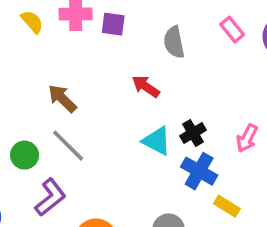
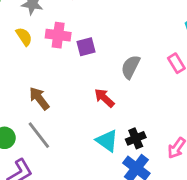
purple square: (113, 24) -> (86, 47), turned -30
gray semicircle: (174, 42) -> (131, 67), turned 30

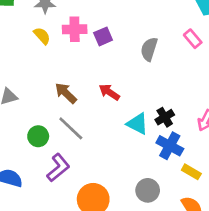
red arrow: (104, 98) -> (109, 92), moved

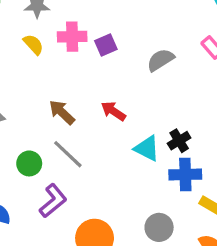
gray semicircle: (149, 49) -> (160, 60), turned 40
blue cross: (170, 146) -> (185, 174), turned -30

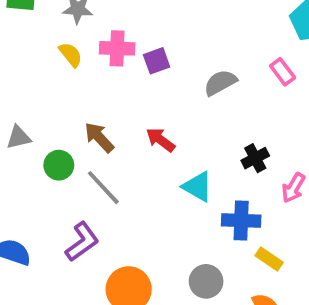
black cross: (179, 141) -> (255, 158), moved
green circle: (29, 163) -> (59, 165), moved

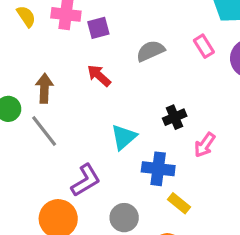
brown arrow: (99, 137) -> (44, 88), turned 40
red arrow: (160, 140) -> (99, 76), moved
cyan triangle: (197, 187) -> (124, 137), turned 44
purple L-shape: (82, 242) -> (86, 180), moved

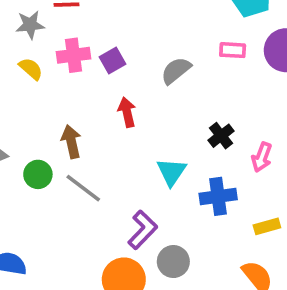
pink rectangle: (204, 46) -> (233, 50), turned -40
red arrow: (99, 76) -> (127, 112), turned 50
yellow rectangle: (179, 203) -> (267, 226), moved, turned -40
gray circle: (124, 218) -> (173, 262), moved

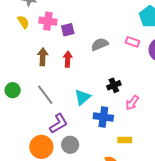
brown arrow: (71, 142) -> (43, 57), moved
green circle: (38, 174) -> (13, 90), moved
gray line: (83, 188) -> (45, 95), moved

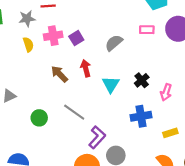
yellow semicircle: (23, 22) -> (28, 44), turned 32
brown arrow: (43, 57) -> (59, 74), turned -30
cyan triangle: (82, 97) -> (111, 84), moved

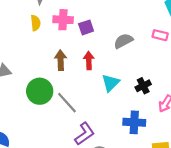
brown arrow: (59, 74) -> (61, 60), turned 30
green circle: (39, 118) -> (40, 91), moved, size x1.5

